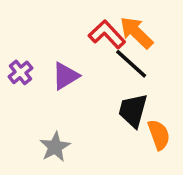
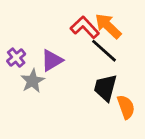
gray star: (55, 147) -> (33, 81), moved

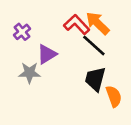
purple cross: (16, 58) -> (22, 32), moved
gray star: (33, 81) -> (29, 73), turned 30

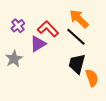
red L-shape: (77, 24) -> (48, 29), moved
gray star: (29, 73) -> (14, 59), moved, turned -30

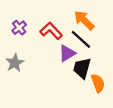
purple triangle: (38, 44) -> (67, 53), moved

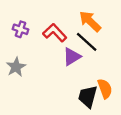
purple cross: (19, 28) -> (20, 29), turned -32
black trapezoid: (82, 68) -> (88, 97), moved

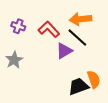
orange arrow: (90, 21) -> (80, 19), turned -50
black trapezoid: (88, 97) -> (78, 86), turned 55

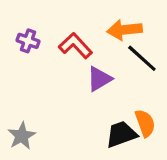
black line: (77, 38) -> (142, 58), moved
gray star: (14, 60) -> (22, 136), moved

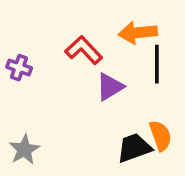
purple cross: (28, 41) -> (19, 68), moved
black line: (142, 58) -> (157, 64), turned 48

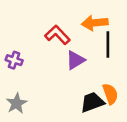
purple cross: (19, 68) -> (14, 60), moved

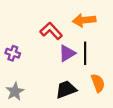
black line: (108, 44) -> (85, 53), moved
black trapezoid: (92, 102) -> (66, 89), moved

